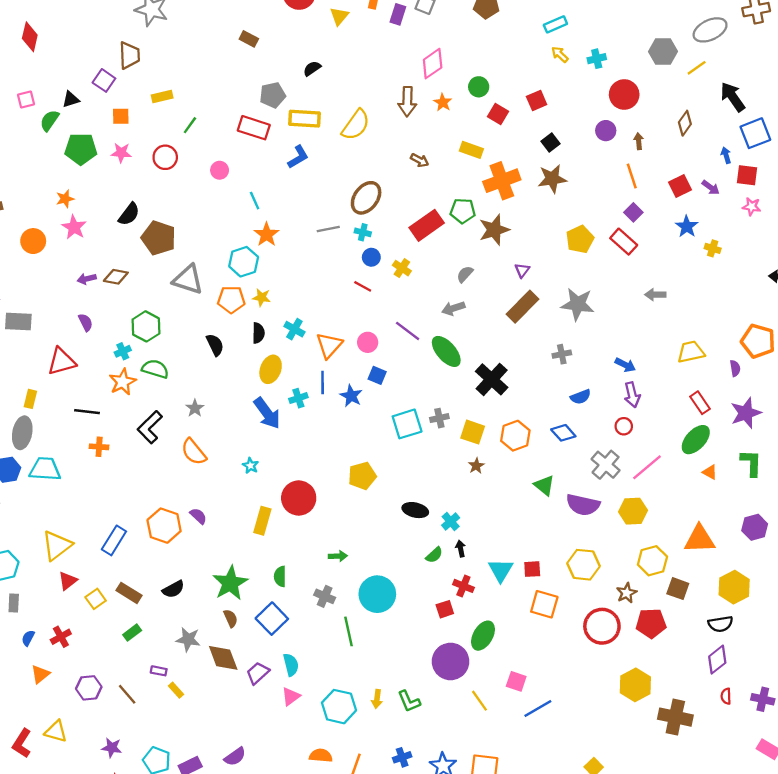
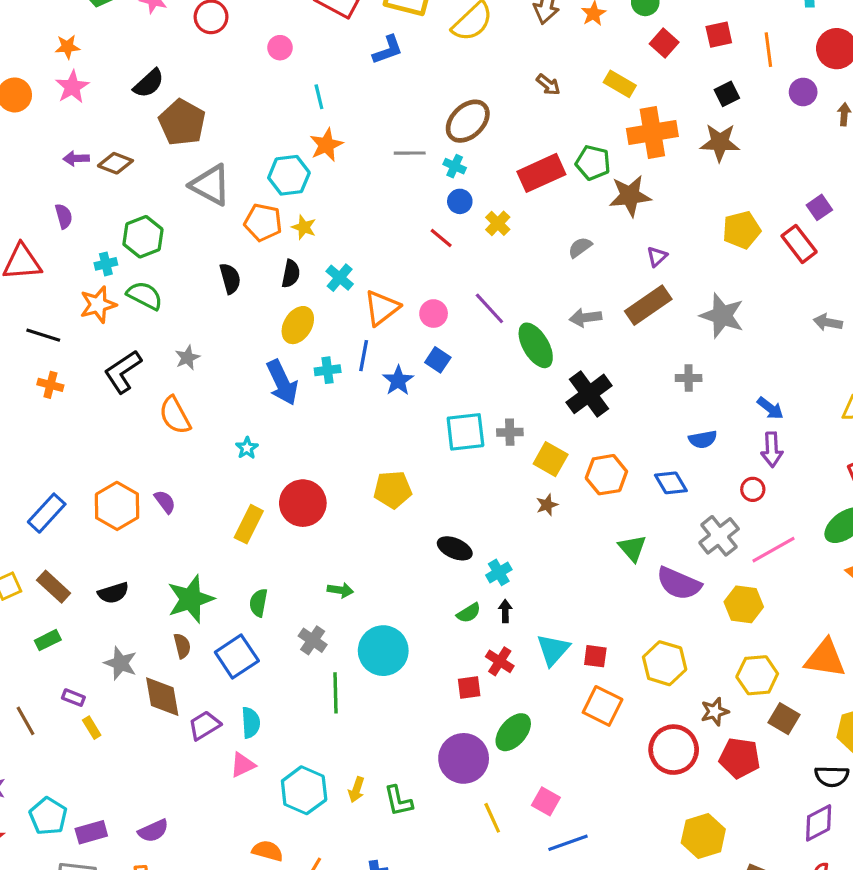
orange line: (632, 176) -> (768, 50), moved
gray arrow: (453, 308) -> (585, 318), moved

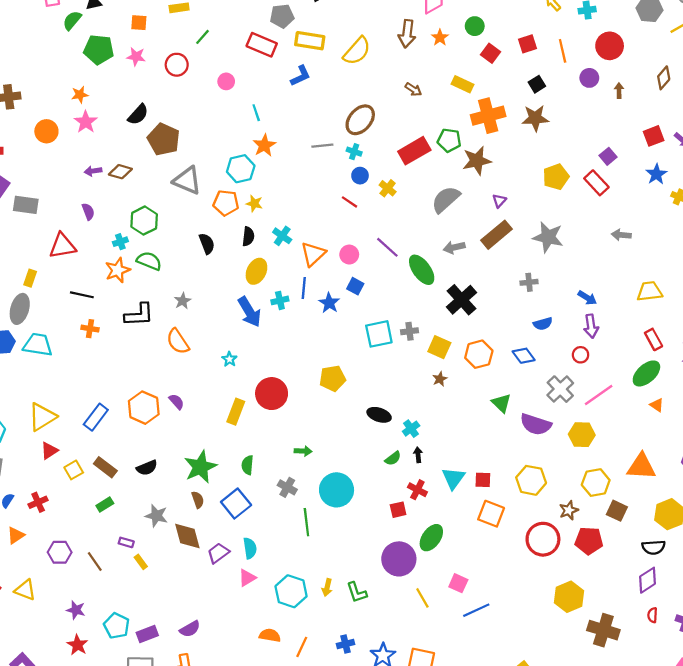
gray semicircle: (580, 247) -> (446, 199), size x1.8
black L-shape: (123, 372) -> (139, 315), turned -144

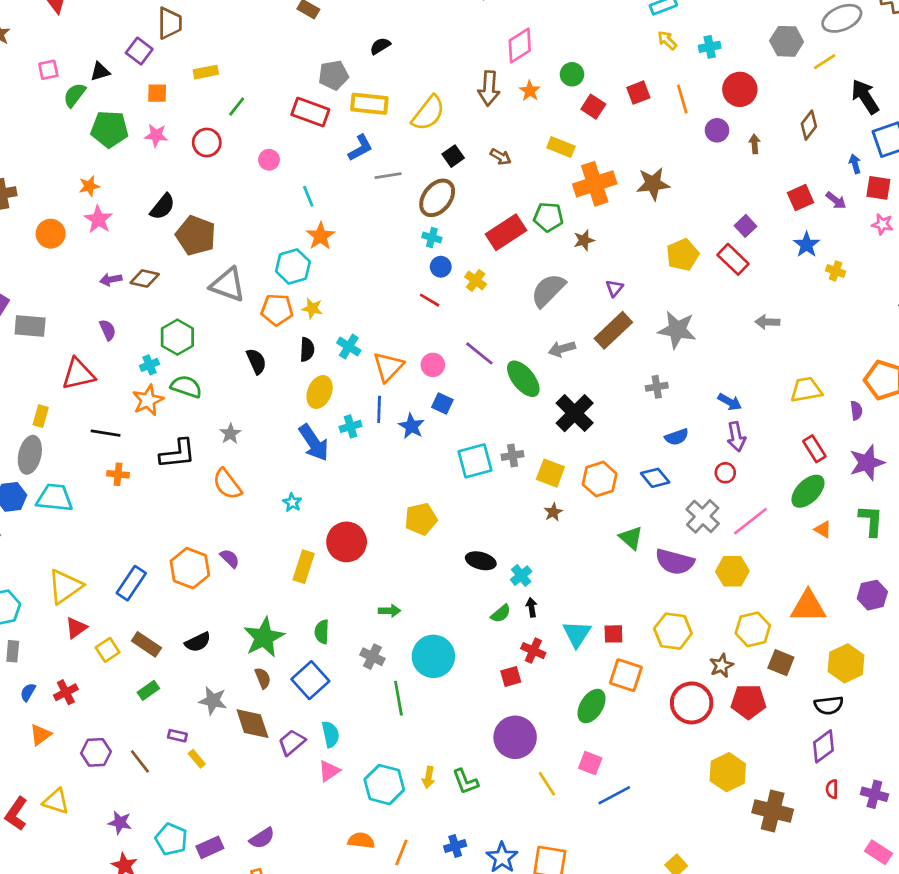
black square: (537, 84) -> (453, 156), moved
gray line: (322, 146) -> (388, 176), moved
brown star: (477, 161) -> (584, 240), size x0.6
green ellipse: (431, 538) -> (592, 706), moved

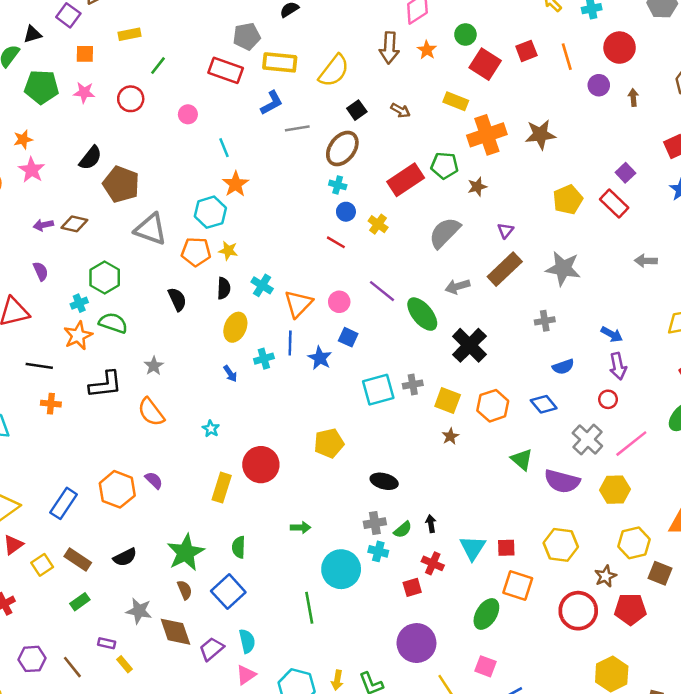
red square: (593, 107) -> (485, 64), size x1.4
blue arrow: (314, 443) -> (230, 374), size x0.5
cyan cross: (521, 576) -> (378, 551), moved, turned -36
gray cross: (372, 657) -> (375, 523), moved, turned -35

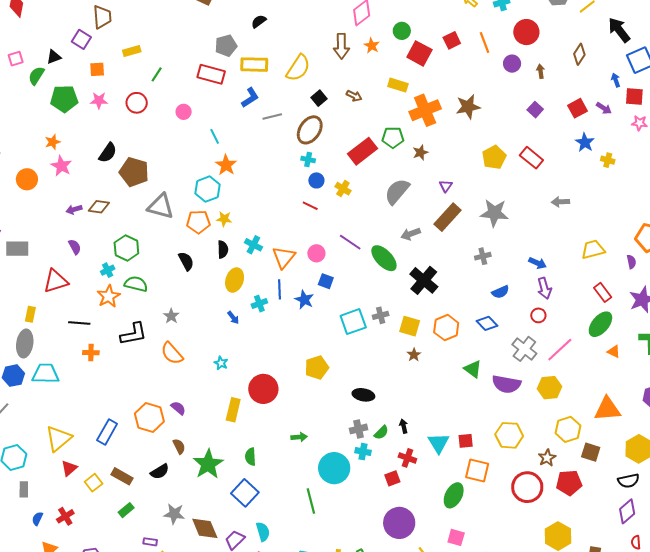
purple square: (625, 173) -> (535, 110), moved
brown semicircle: (185, 590) -> (179, 446), moved

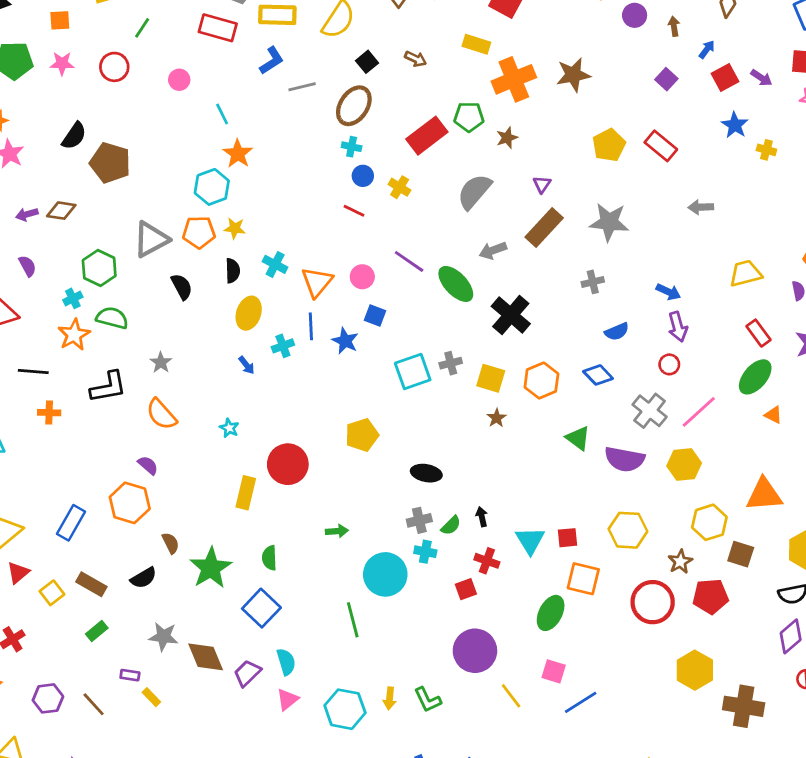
blue arrow: (616, 80) -> (707, 49), moved, turned 56
gray triangle: (161, 206) -> (151, 239), moved, turned -44
purple semicircle: (178, 408) -> (148, 465), moved

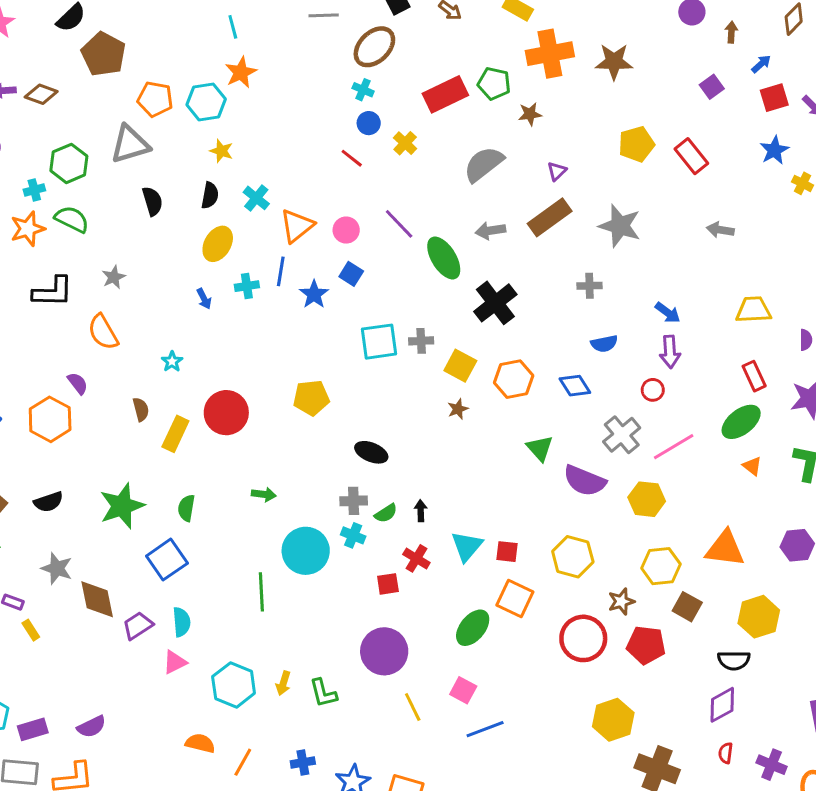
orange pentagon: (199, 232) -> (155, 99), moved
brown semicircle: (171, 543) -> (141, 409), moved

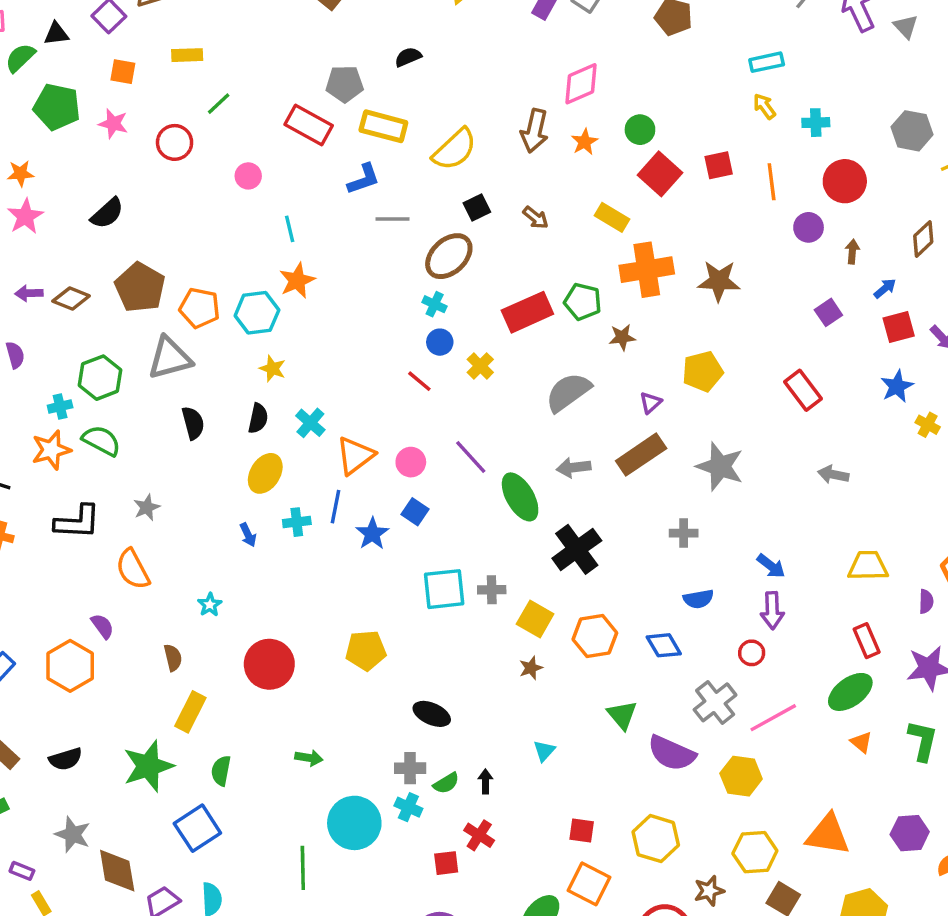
brown pentagon: (104, 54) -> (140, 287), moved
yellow pentagon: (636, 144) -> (703, 371), moved
yellow rectangle: (175, 434) -> (190, 712), moved
cyan triangle: (467, 546) -> (544, 751), moved, size x0.6

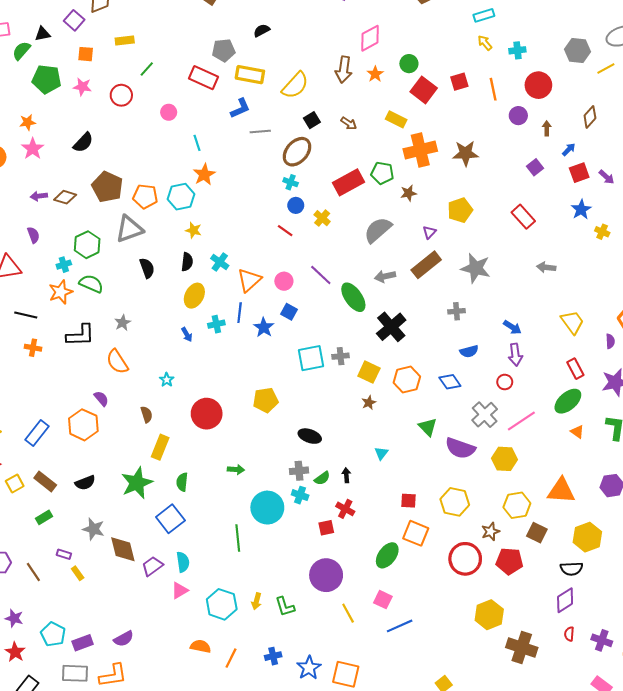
yellow trapezoid: (868, 566) -> (572, 322), turned 60

